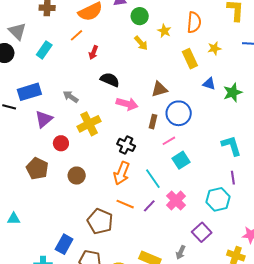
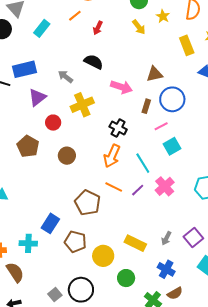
red arrow: (93, 52) -> (98, 28), moved
black semicircle: (110, 80) -> (94, 62), moved
purple square: (202, 232) -> (193, 237), moved

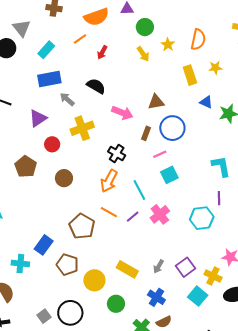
blue rectangle: (24, 69) -> (49, 79), moved

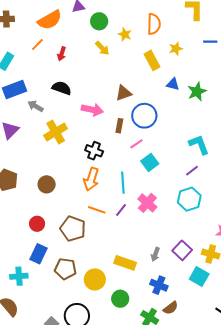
red circle: (52, 144) -> (37, 224), moved
cyan line: (139, 190) -> (123, 183), turned 35
purple line: (219, 198) -> (192, 171), moved, turned 64

